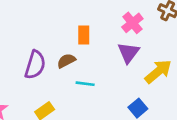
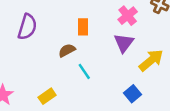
purple semicircle: (35, 65) -> (27, 27), moved
cyan line: (85, 84) -> (84, 71), turned 49

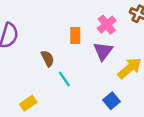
orange rectangle: (83, 27) -> (75, 35), moved
brown semicircle: (67, 50) -> (48, 58), turned 91

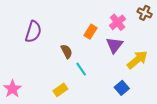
orange rectangle: (75, 35) -> (91, 32), turned 32
yellow rectangle: (28, 103) -> (60, 90), moved

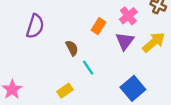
yellow arrow: (137, 60) -> (154, 42), moved
blue square: (122, 88) -> (133, 88), size x1.5

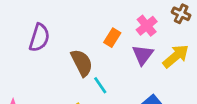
brown semicircle: (72, 48) -> (82, 63), size x1.5

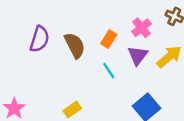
brown semicircle: (82, 63) -> (75, 45), moved
cyan line: (100, 85) -> (109, 71), moved

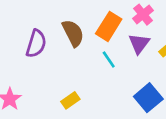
purple semicircle: (39, 39) -> (36, 44), moved
orange rectangle: (109, 39) -> (109, 26), size x1.5

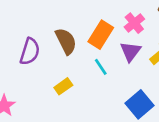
yellow rectangle: (70, 100) -> (63, 86), moved

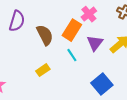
pink cross: (134, 23) -> (89, 14), moved
purple semicircle: (30, 51) -> (17, 21), moved

